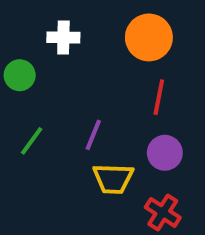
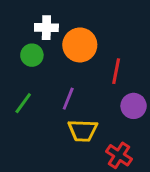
orange circle: (149, 37) -> (80, 45), moved
green circle: (20, 75) -> (32, 55), moved
purple circle: (165, 153) -> (134, 106), moved

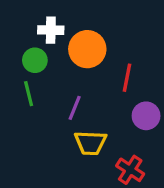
green line: (23, 103) -> (29, 94), moved, turned -50

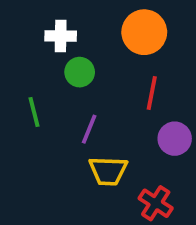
orange circle: (87, 49) -> (144, 32), moved
green circle: (35, 60) -> (80, 72), moved

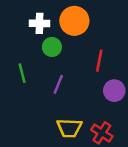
orange circle: (144, 32) -> (74, 21), moved
yellow trapezoid: (108, 171) -> (69, 128), moved

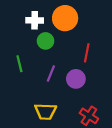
purple circle: (114, 91) -> (76, 79), moved
yellow trapezoid: (69, 128) -> (46, 111), moved

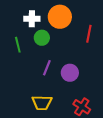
red line: (87, 53) -> (89, 34), moved
green line: (19, 64) -> (18, 45), moved

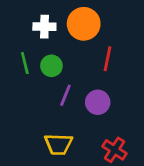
red line: (89, 34) -> (107, 59), moved
green circle: (42, 38) -> (51, 66), moved

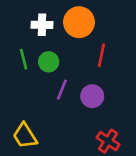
yellow trapezoid: (58, 144) -> (25, 136), moved, turned 56

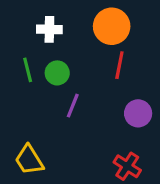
orange circle: (79, 22) -> (112, 26), moved
purple circle: (92, 96) -> (138, 113), moved

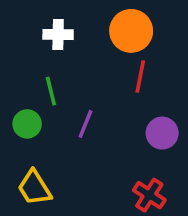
green line: (28, 70) -> (51, 91), moved
green circle: (57, 73) -> (27, 124), moved

